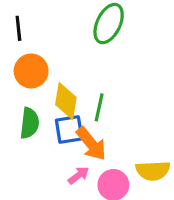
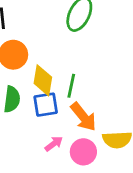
orange arrow: (91, 144) -> (83, 117), moved

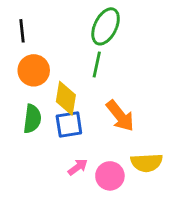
green line: (71, 86) -> (97, 64), moved
orange arrow: (83, 117) -> (120, 116), moved

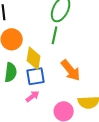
pink arrow: (78, 167) -> (33, 96), moved

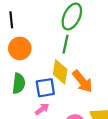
yellow diamond: (34, 58) -> (60, 72), moved

